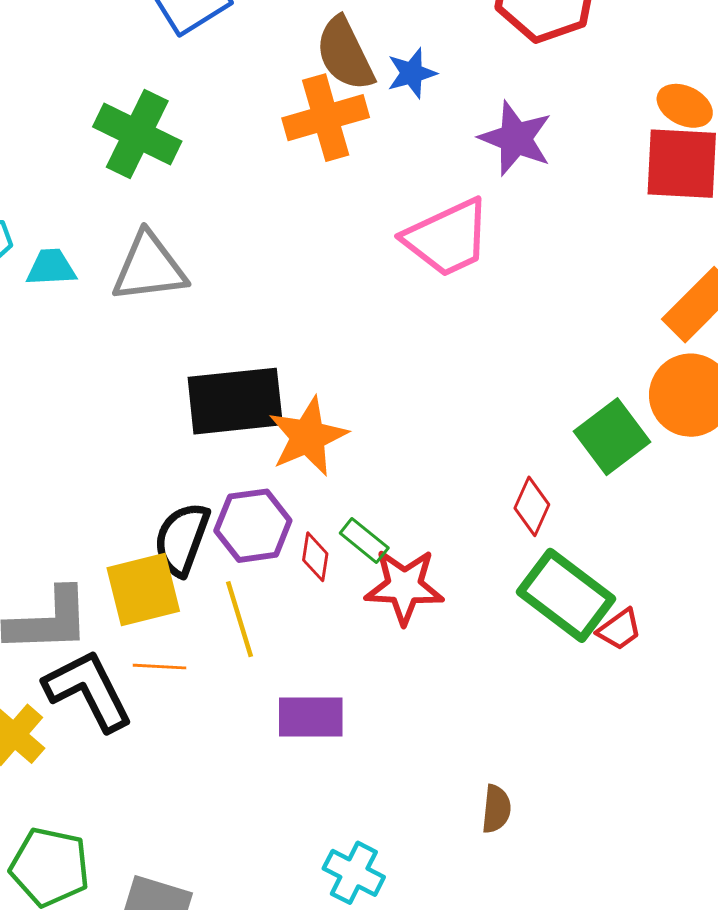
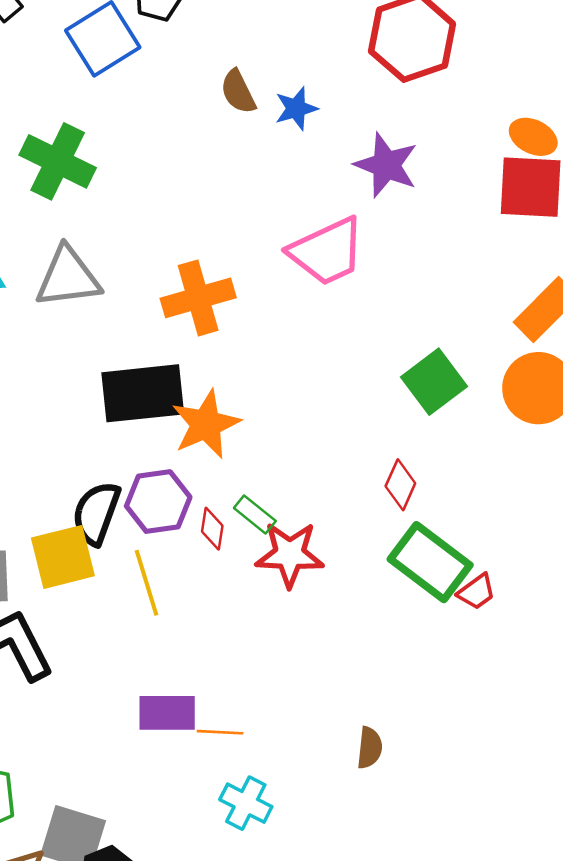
brown semicircle: (345, 54) -> (238, 92), size x0.7
orange cross: (326, 118) -> (198, 298), moved
green square: (612, 437) -> (434, 382), moved
orange line: (160, 667) -> (220, 732), moved
purple rectangle: (311, 717) -> (167, 713), moved

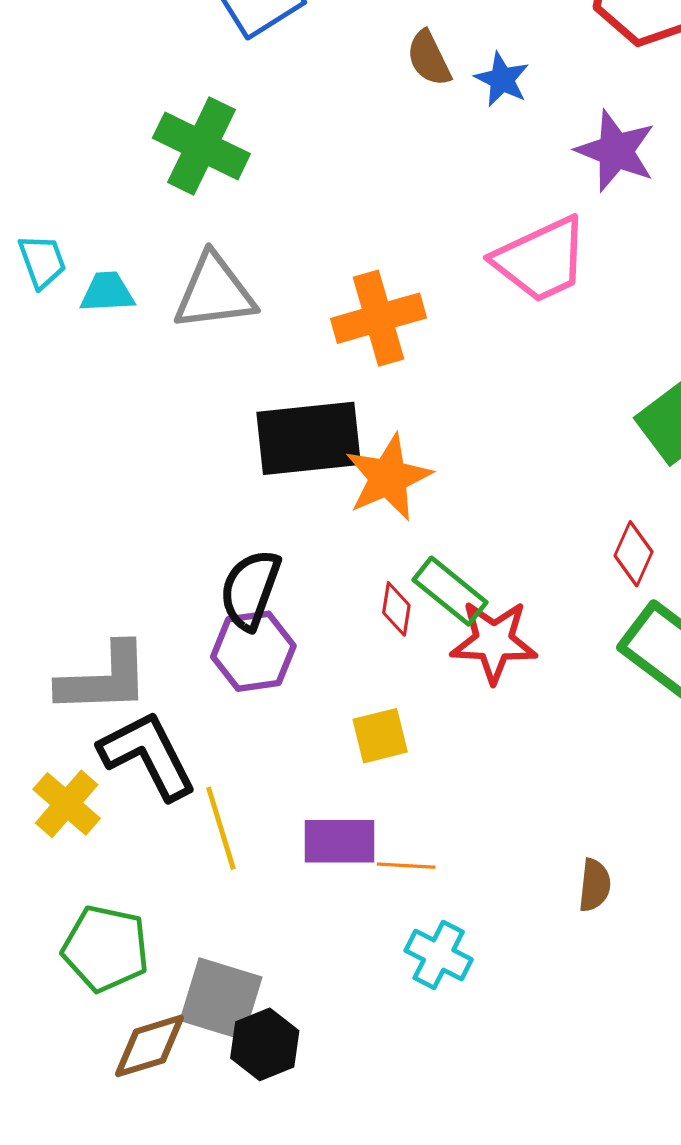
blue star: (296, 108) -> (502, 79), turned -30
purple hexagon: (158, 502) -> (253, 651), moved
green rectangle: (255, 514) -> (450, 591), size x1.4
yellow square: (63, 557) -> (380, 736), moved, size x0.7
yellow line: (147, 583) -> (221, 828), moved

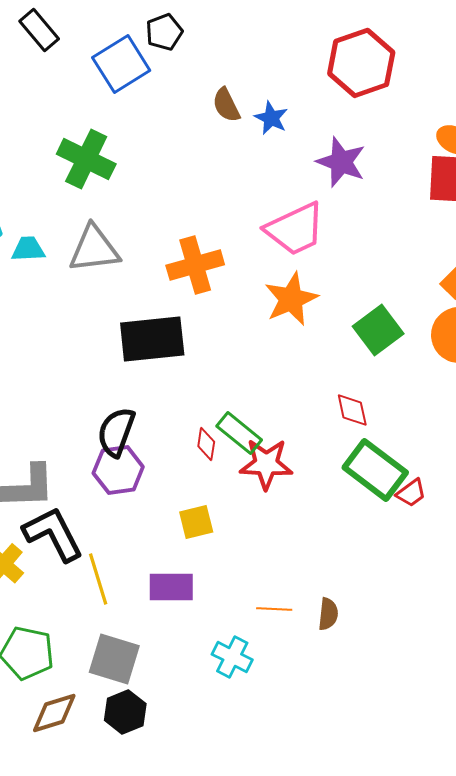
orange star: (388, 477) -> (291, 299), moved
red diamond: (634, 554) -> (352, 410), turned -36
orange line: (406, 866) -> (274, 609), moved
gray square: (221, 999) -> (114, 659), moved

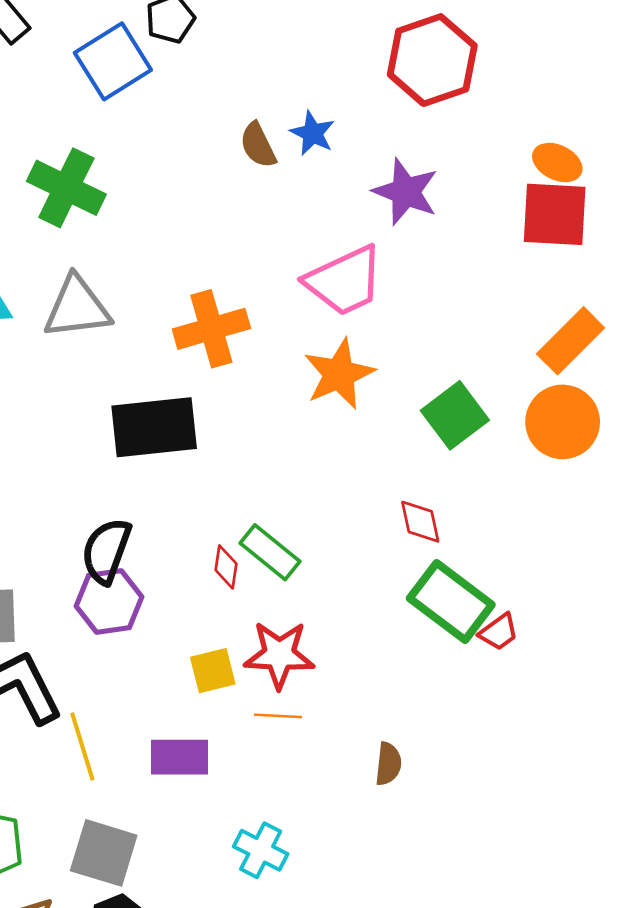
brown semicircle: (226, 105) -> (258, 145), moved
red star: (266, 464) -> (279, 655), moved
orange line: (274, 609) -> (278, 716), moved
brown semicircle: (328, 614) -> (388, 764), moved

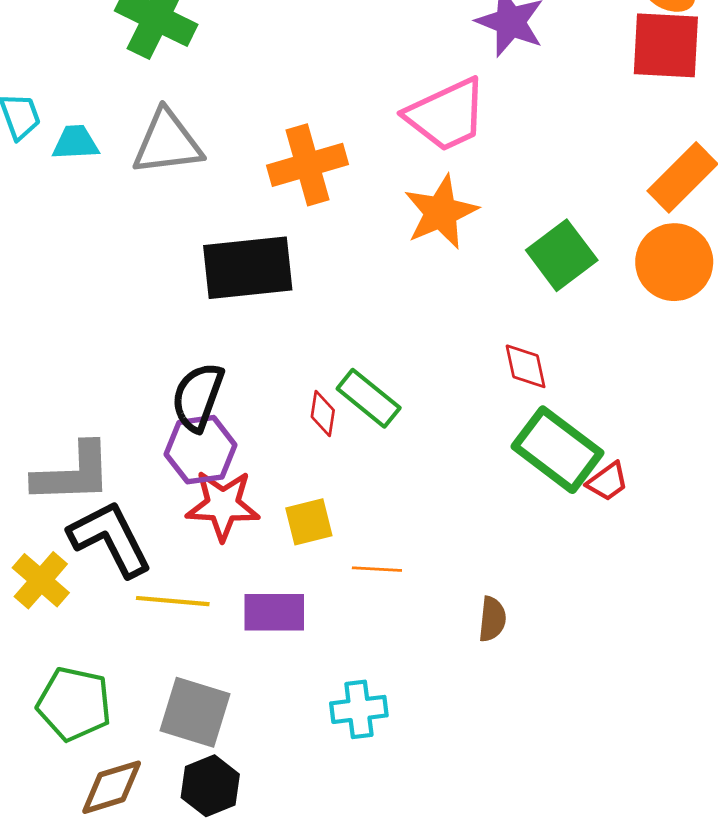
red star: (279, 655) -> (223, 505), moved
yellow line: (82, 747) -> (173, 601), turned -68
cyan cross: (261, 850) -> (359, 709), turned -34

